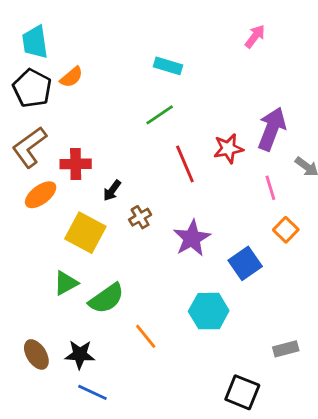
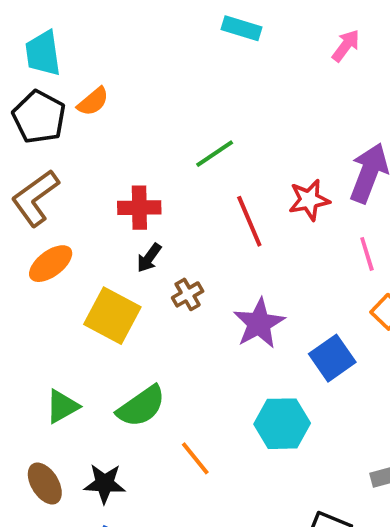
cyan rectangle: (168, 66) -> (242, 28), moved
red cross: (76, 164) -> (139, 208), moved
green triangle: (66, 283) -> (62, 406), moved

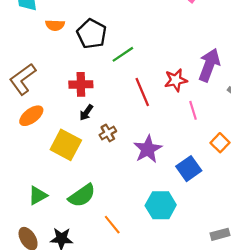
orange semicircle: (93, 102) -> (55, 25), turned 42
black pentagon: (39, 117) -> (92, 34), moved
pink line: (367, 254) -> (193, 110), moved

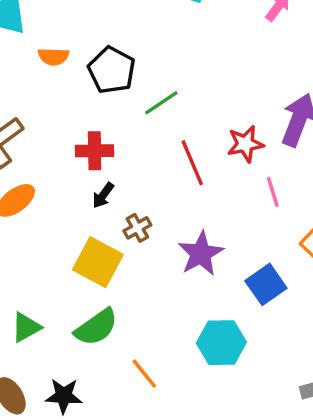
yellow square: (66, 145) -> (98, 262), moved

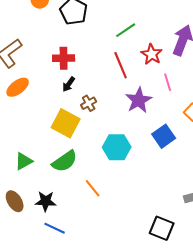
green line: (161, 103) -> (126, 30), moved
red star: (245, 144) -> (152, 54), turned -30
purple star: (201, 254) -> (139, 100), moved
cyan hexagon: (221, 343) -> (117, 147), moved

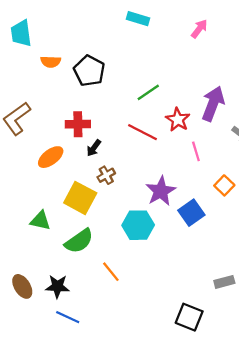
red line: (121, 65) -> (143, 132), turned -40
black arrow: (69, 84) -> (94, 148), moved
orange ellipse: (18, 87) -> (51, 157), moved
purple star: (139, 100) -> (161, 191), moved
green triangle: (24, 161) -> (40, 221), moved, turned 42

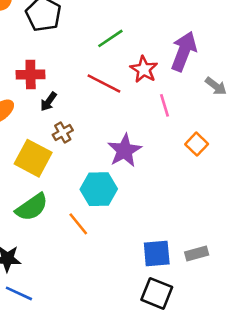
blue square: (191, 213) -> (157, 253), moved, turned 30
orange line: (111, 272) -> (78, 224), moved

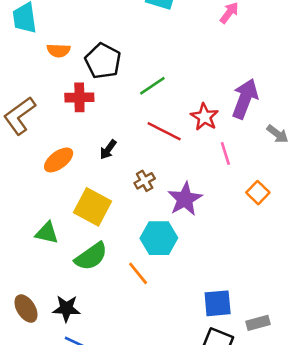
green line: (110, 38) -> (152, 86), moved
red cross: (31, 75) -> (79, 97), moved
brown cross: (63, 132) -> (145, 181), moved
gray rectangle: (197, 253) -> (258, 323), moved

